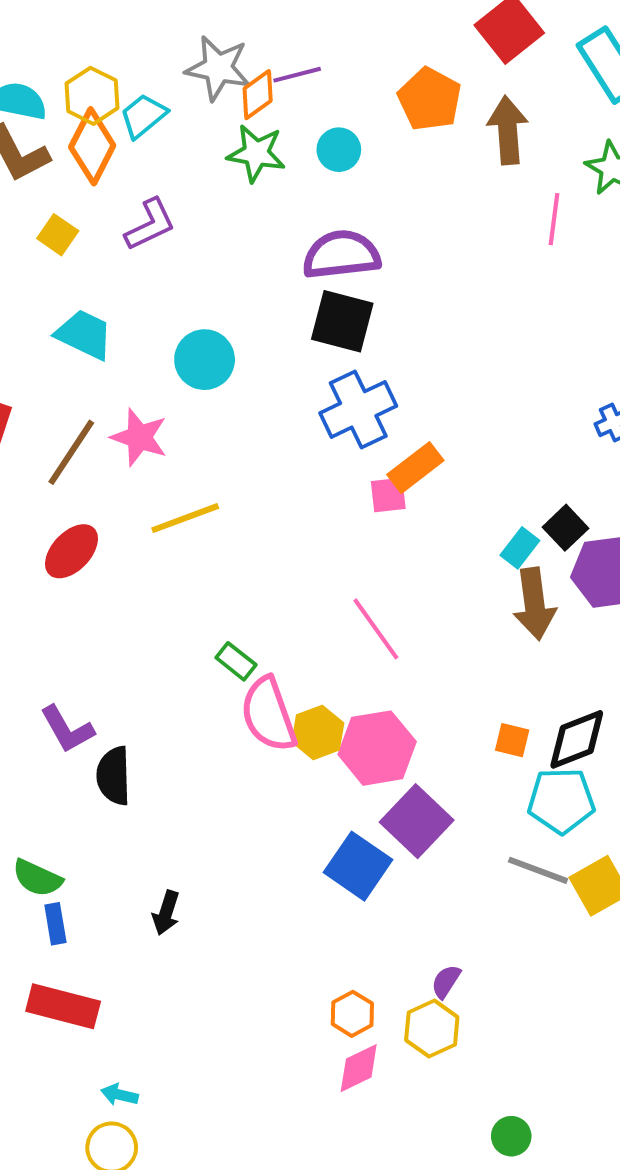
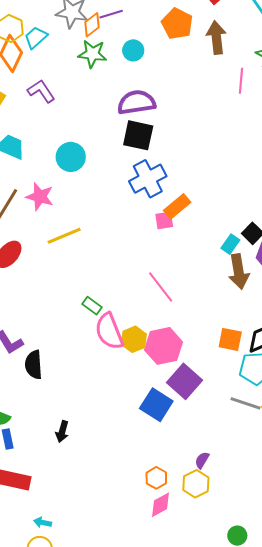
purple L-shape: (150, 225) -> (41, 91), turned -96
orange square: (512, 740) -> (230, 339), size x1.4

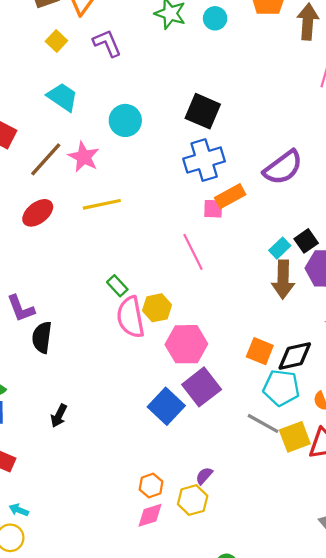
purple semicircle: (136, 102) -> (283, 168), moved, turned 141
pink line: (161, 287) -> (193, 252), moved
yellow hexagon: (134, 339) -> (157, 308), moved

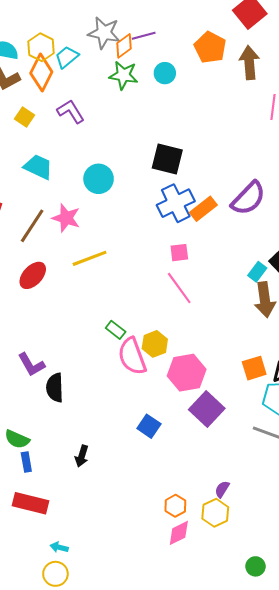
orange rectangle: (230, 196) -> (203, 209), moved
pink square: (213, 209) -> (179, 253), moved
orange square: (260, 351) -> (254, 368), turned -30
blue square: (166, 406) -> (149, 426), moved, size x0.7

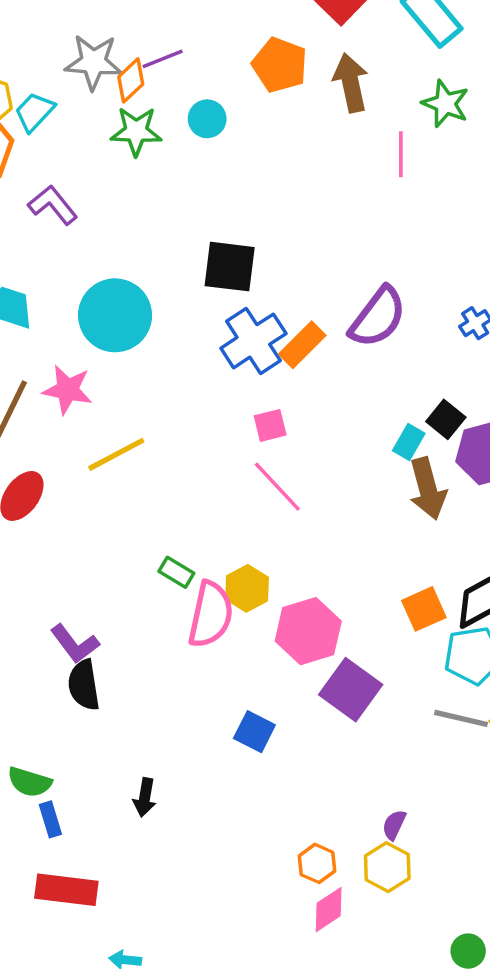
cyan circle: (99, 179) -> (115, 315), size x1.4
pink semicircle: (132, 356) -> (211, 614), turned -141
purple L-shape: (31, 365) -> (75, 644), moved

